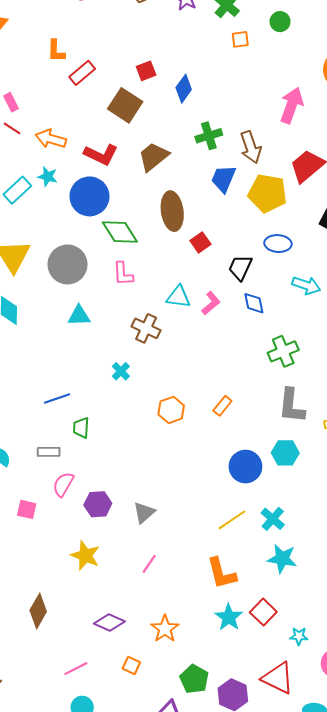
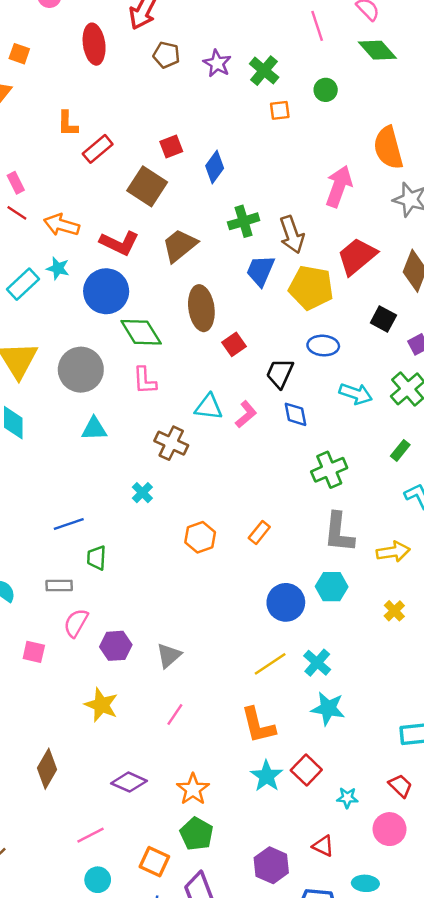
orange square: (131, 665) -> (154, 862), moved, size x1.4
red triangle: (278, 678) -> (323, 846), size x0.6
green pentagon: (194, 679) -> (197, 834), moved

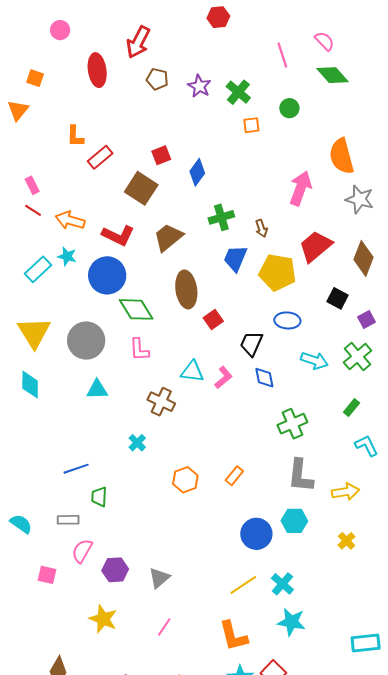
brown arrow: (292, 235) -> (261, 228), size x0.6

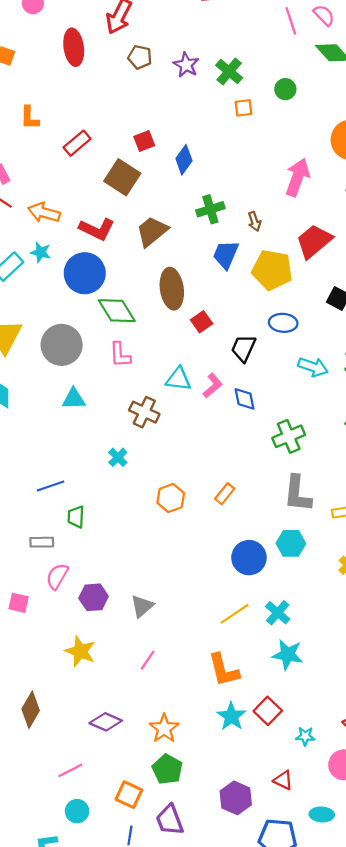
pink line: (282, 55) -> (291, 21), moved
orange L-shape: (75, 136) -> (30, 118), moved
blue diamond: (264, 378) -> (245, 399), moved

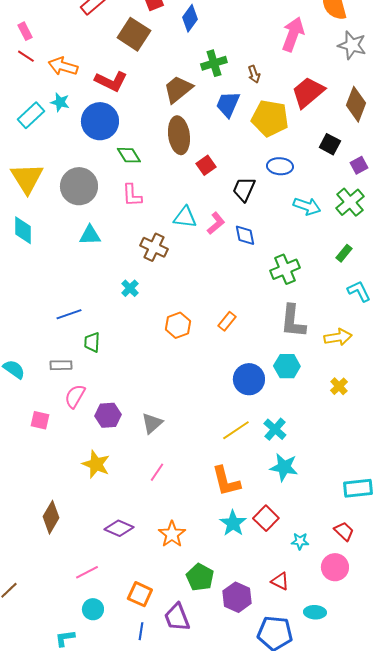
brown trapezoid: (152, 231) -> (178, 89), moved
green diamond: (117, 311) -> (129, 155), size x0.7
green pentagon: (167, 769) -> (200, 577), moved

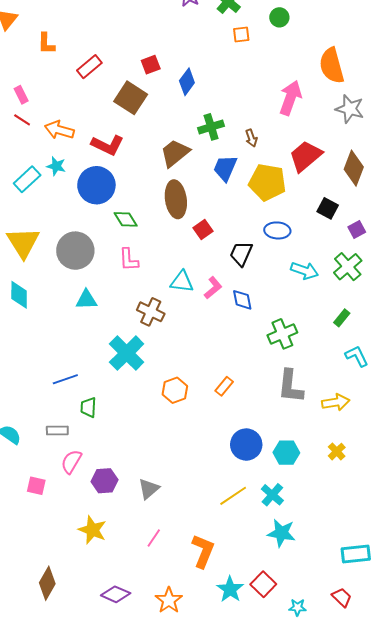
cyan cross: (130, 288) -> (127, 353), size x2.0
cyan hexagon: (287, 366) -> (286, 453), moved
orange L-shape: (226, 481) -> (203, 551), moved, turned -144

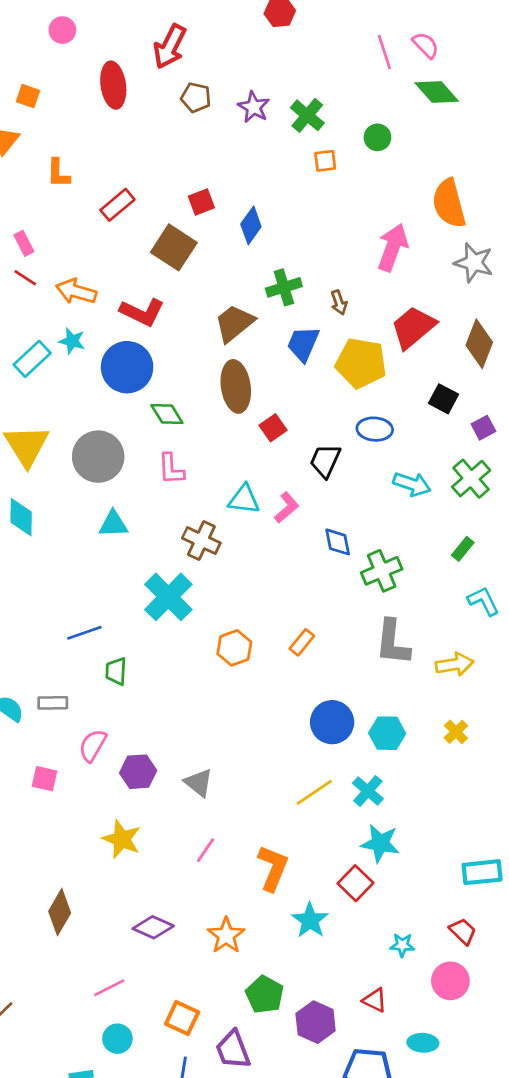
blue diamond: (242, 300) -> (338, 542), moved
gray rectangle: (57, 430) -> (53, 703), moved
gray triangle: (149, 489) -> (199, 783), turned -40
red square: (263, 584) -> (355, 883), moved

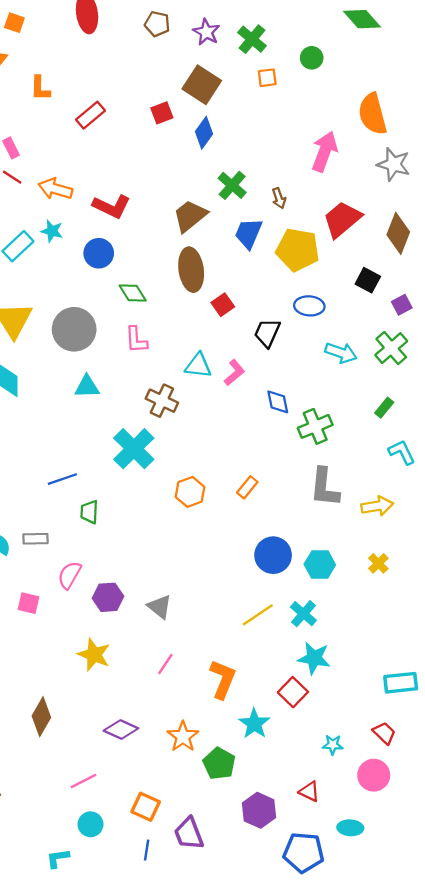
brown square: (174, 247) -> (202, 85), moved
green cross: (284, 287) -> (232, 185), turned -32
blue circle: (127, 367) -> (99, 253), size x0.7
green pentagon: (265, 995) -> (219, 763), moved

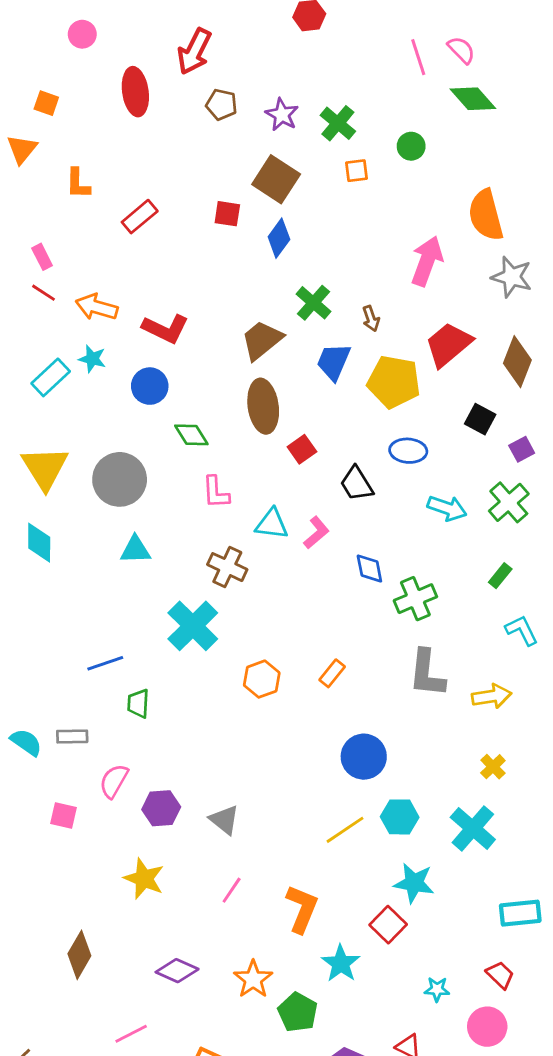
red square: (162, 113) -> (227, 214), turned 30
black trapezoid: (267, 333) -> (357, 484), turned -56
pink L-shape: (136, 340) -> (216, 492), moved
cyan hexagon: (320, 565) -> (400, 817), moved
cyan cross: (303, 614) -> (473, 828), moved, size x1.4

